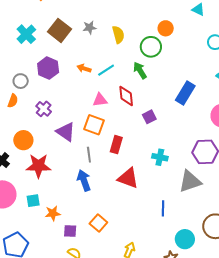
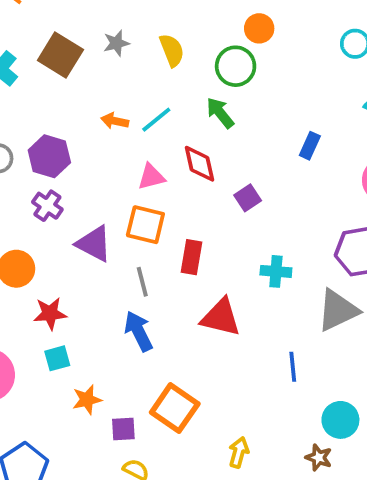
purple hexagon: (48, 68) -> (49, 156), moved
blue rectangle: (185, 93) -> (310, 146), size x0.6
red star: (38, 166) -> (50, 313), size x0.7
cyan square: (33, 201) -> (57, 358), moved
orange square: (98, 223) -> (175, 408), size x1.4

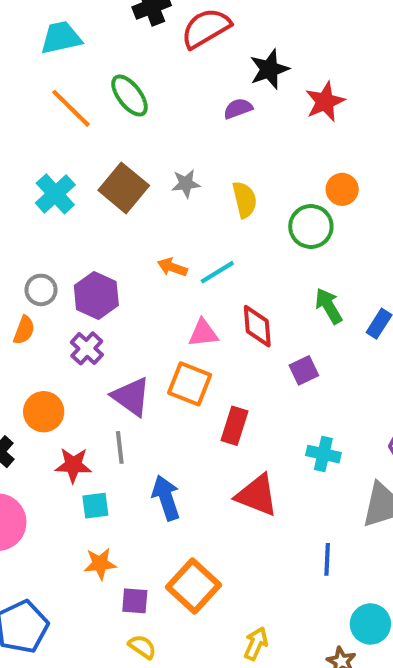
green arrow: (220, 113) -> (329, 306), moved
gray line: (142, 282) -> (120, 447), moved
cyan square: (57, 358) -> (95, 506), moved

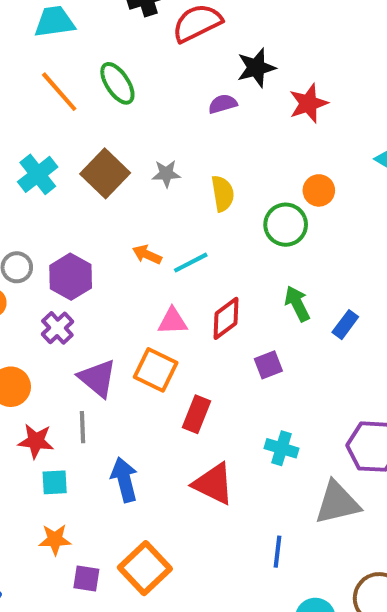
red diamond: (257, 326) -> (226, 318), turned 54

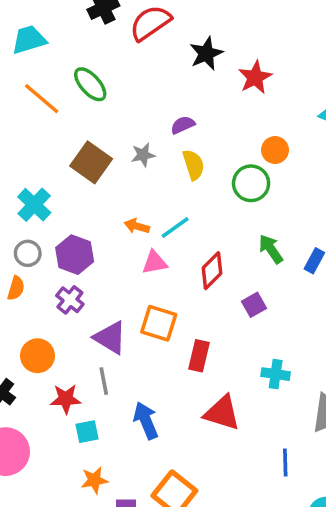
purple semicircle: (223, 104) -> (183, 125), moved
cyan cross: (38, 174) -> (34, 205), moved
pink triangle: (173, 321) -> (155, 262), moved

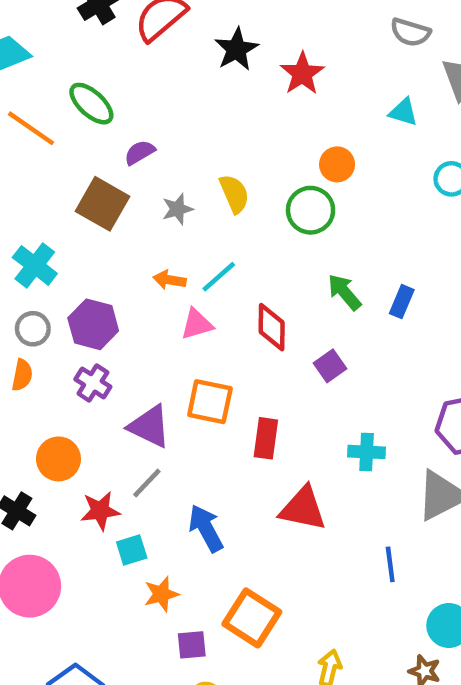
purple semicircle: (183, 125) -> (140, 152), moved
gray star: (143, 155) -> (177, 209), moved
red diamond: (212, 271) -> (272, 327), turned -39
gray line: (104, 381) -> (147, 483), turned 60
orange star: (94, 480) -> (161, 594), moved

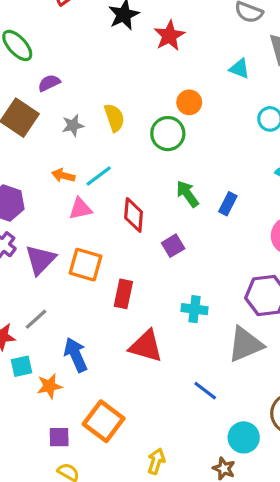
purple triangle: (150, 426) -> (40, 260), moved, turned 44
blue line: (390, 564) -> (205, 391), turned -50
orange star: (161, 594) -> (49, 386), moved

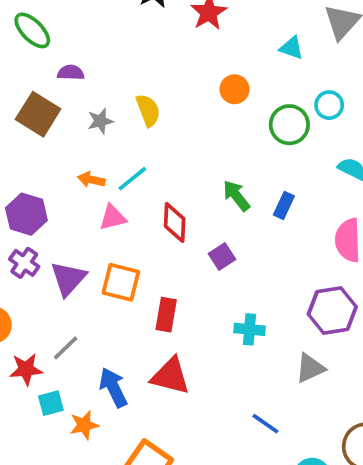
purple semicircle: (49, 83) -> (71, 73), turned 30
green circle: (168, 134) -> (289, 125), moved
gray triangle: (245, 344) -> (310, 368), size x0.7
red triangle: (146, 346) -> (170, 376), moved

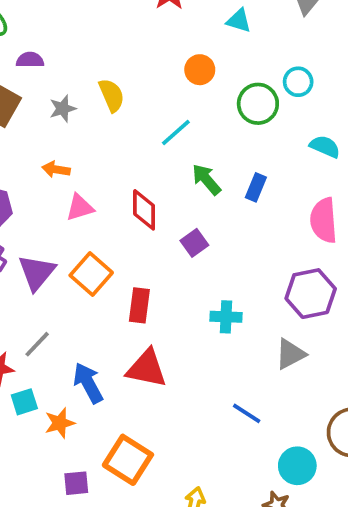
cyan triangle: (291, 48) -> (239, 21), moved
cyan line: (132, 179) -> (176, 132), moved
orange square: (121, 282) -> (91, 274), turned 30

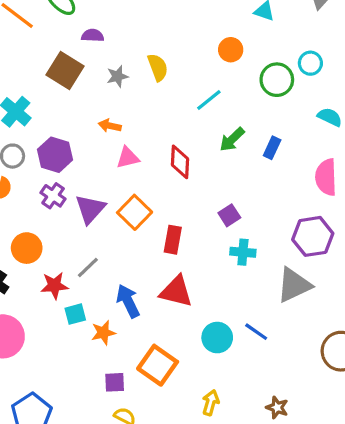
green arrow: (206, 179) -> (232, 139), turned -96
purple square: (194, 243) -> (229, 215), moved
gray triangle: (290, 354) -> (294, 285), size x1.4
cyan circle: (297, 466) -> (217, 338), moved

